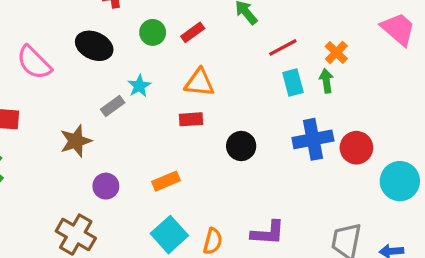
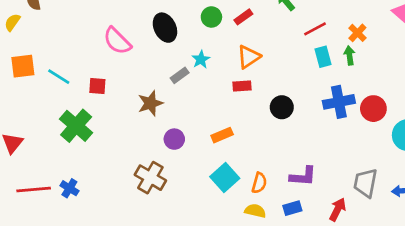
black ellipse: (94, 46) -> (165, 28), turned 40
orange triangle: (199, 83) -> (249, 57), turned -40

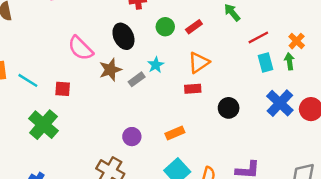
blue cross: (339, 102) -> (280, 103), turned -36
brown star: (150, 103) -> (110, 70), moved

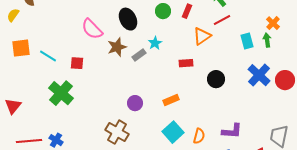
red rectangle: (194, 27) -> (187, 11), turned -32
red line: (258, 37) -> (222, 20), moved
orange triangle: (199, 63) -> (202, 36), moved

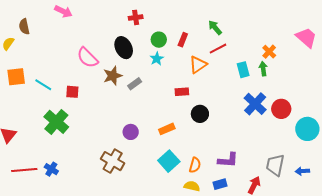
cyan star: (155, 43) -> (157, 59), moved
black circle: (216, 79) -> (200, 114), moved

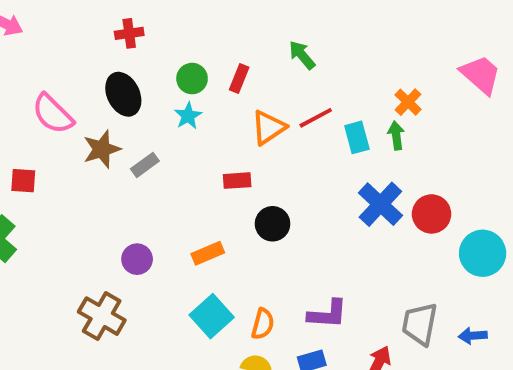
red cross: (136, 17) -> (129, 33), moved
red line: (218, 49) -> (316, 118), moved

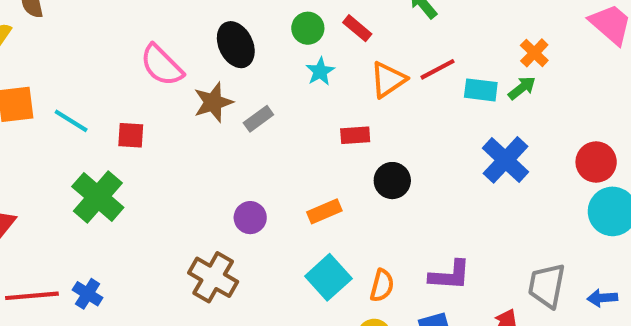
red rectangle: (239, 79) -> (357, 28), turned -72
cyan star: (188, 116) -> (320, 71), moved
green arrow: (396, 135) -> (522, 88), turned 60
cyan rectangle: (357, 137) -> (481, 90), turned -68
red circle: (432, 214) -> (596, 162), moved

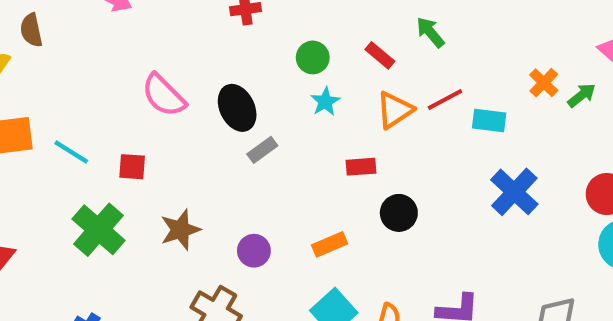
red rectangle: (357, 28) -> (380, 55), moved
black ellipse: (236, 45) -> (237, 108), moved
green arrow: (522, 88) -> (582, 95), moved
brown star: (213, 102) -> (180, 230), moved

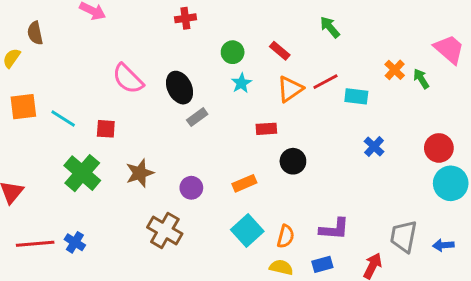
green arrow: (430, 32) -> (330, 27), moved
green arrow: (582, 95) -> (421, 79), turned -84
blue cross: (514, 192) -> (374, 146), size x0.6

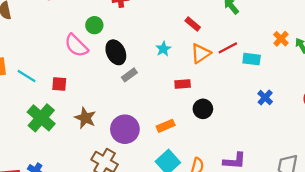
green circle: (233, 52) -> (94, 25), moved
brown star: (140, 173) -> (85, 118), turned -30
purple circle: (191, 188) -> (125, 129), size x1.6

